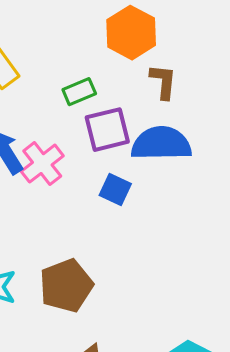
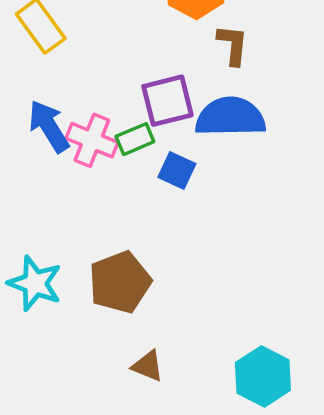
green rectangle: (79, 92) -> (135, 139), moved
pink cross: (42, 164) -> (92, 140), turned -30

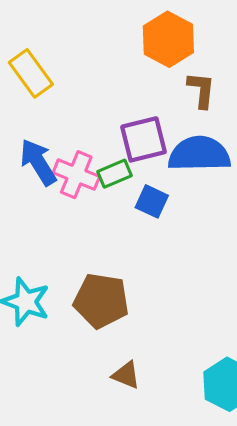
brown pentagon: (120, 282) -> (101, 301), turned 30

